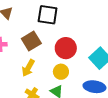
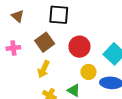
yellow circle: (61, 72) -> (88, 72), moved

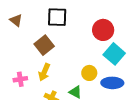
red circle: (79, 47) -> (103, 30), moved
pink cross: (13, 48) -> (20, 79), moved

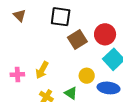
brown square: (44, 45) -> (77, 40), moved

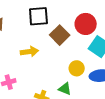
yellow arrow: (42, 70) -> (29, 52), moved, turned -114

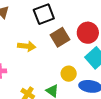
black square: (38, 16) -> (44, 14), turned -30

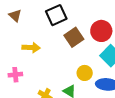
yellow arrow: (27, 46) -> (31, 48), moved

